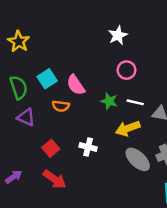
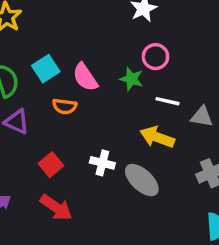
green star: (109, 101) -> (131, 79), moved
yellow arrow: (128, 128) -> (157, 137), turned 40
gray ellipse: (138, 159) -> (142, 180), moved

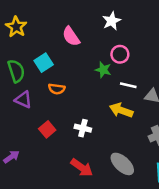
pink semicircle: (85, 77) -> (71, 36), moved
gray ellipse: (142, 180) -> (122, 164), moved
red arrow: (56, 207) -> (82, 168), moved

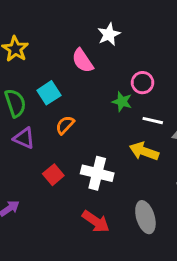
white star: (112, 21) -> (109, 34), moved
orange semicircle: (57, 89) -> (65, 125), turned 126
white cross: (83, 128) -> (97, 173), size x1.5
gray ellipse: (122, 164) -> (145, 217), turned 30

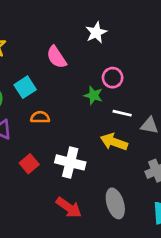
white star: (109, 34) -> (96, 33), moved
orange semicircle: (65, 125) -> (40, 117), turned 48

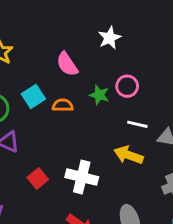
green star: (93, 95) -> (99, 95), moved
orange semicircle: (40, 117) -> (63, 105), moved

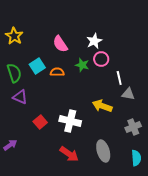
white star: (110, 38) -> (94, 41), moved
white line: (137, 124) -> (119, 78), moved, turned 64

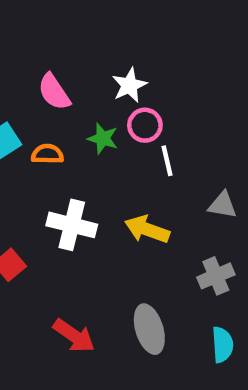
white line: (119, 78) -> (167, 161), moved
gray triangle: (128, 94) -> (222, 205), moved
white cross: (70, 121) -> (72, 225), moved

